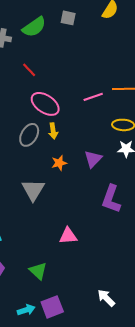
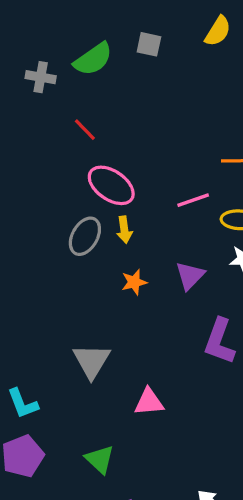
pink line: (93, 97) -> (193, 200), moved
gray triangle: (33, 190) -> (91, 361), moved

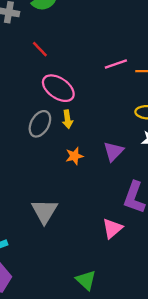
pink line: (193, 200) -> (116, 64), moved
pink triangle: (149, 402) -> (112, 228), moved, turned -35
green triangle: (100, 459) -> (86, 280), moved

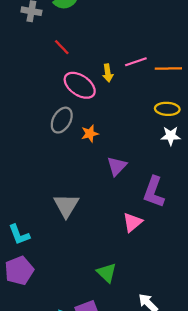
yellow arrow: (68, 119) -> (108, 73), moved
purple triangle: (113, 151) -> (117, 166), moved
orange star: (74, 156) -> (90, 134), moved

